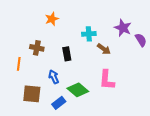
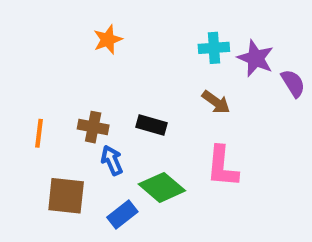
cyan cross: (89, 34) -> (214, 48), moved
brown cross: (37, 48) -> (93, 127), moved
black rectangle: (67, 54) -> (151, 125), moved, turned -64

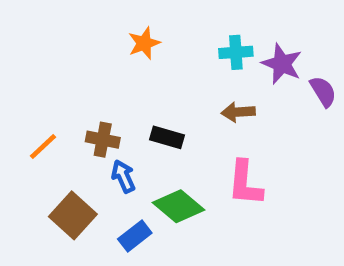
orange star: (108, 40) -> (144, 43), moved
brown arrow: (216, 102) -> (238, 112), turned 140
orange line: (39, 133) -> (43, 147), turned 40
brown square: (66, 196) -> (73, 215), turned 36

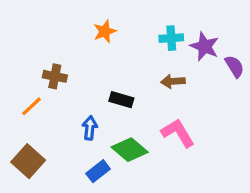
brown cross: (103, 140) -> (55, 76), moved
blue arrow: (123, 176) -> (90, 128), turned 30
pink L-shape: (245, 183) -> (178, 133), turned 144
brown square: (73, 215) -> (28, 161), moved

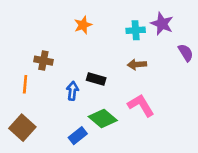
purple star: (205, 46) -> (162, 24), moved
orange line: (32, 106) -> (25, 84), turned -42
blue arrow: (90, 128) -> (72, 91), moved

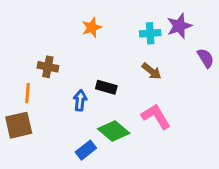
purple star: (162, 24) -> (179, 26), turned 30
brown arrow: (137, 65) -> (152, 71), turned -138
brown square: (22, 128) -> (19, 125), moved, turned 35

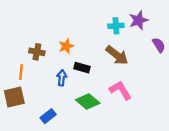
orange star: (92, 27) -> (66, 46), moved
brown arrow: (152, 71) -> (117, 55), size x1.5
blue rectangle: (86, 150) -> (48, 116), moved

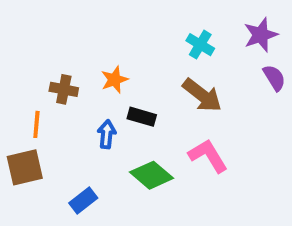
purple star: (138, 20) -> (261, 35), moved
cyan cross: (116, 26) -> (200, 45), turned 35

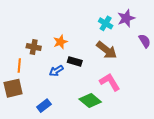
purple star: (261, 35) -> (126, 18), moved
blue arrow: (107, 134) -> (56, 71), turned -128
green diamond: (151, 175) -> (90, 101), moved

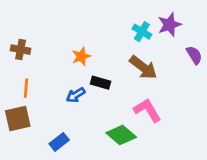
brown cross: (34, 47) -> (21, 50), moved

